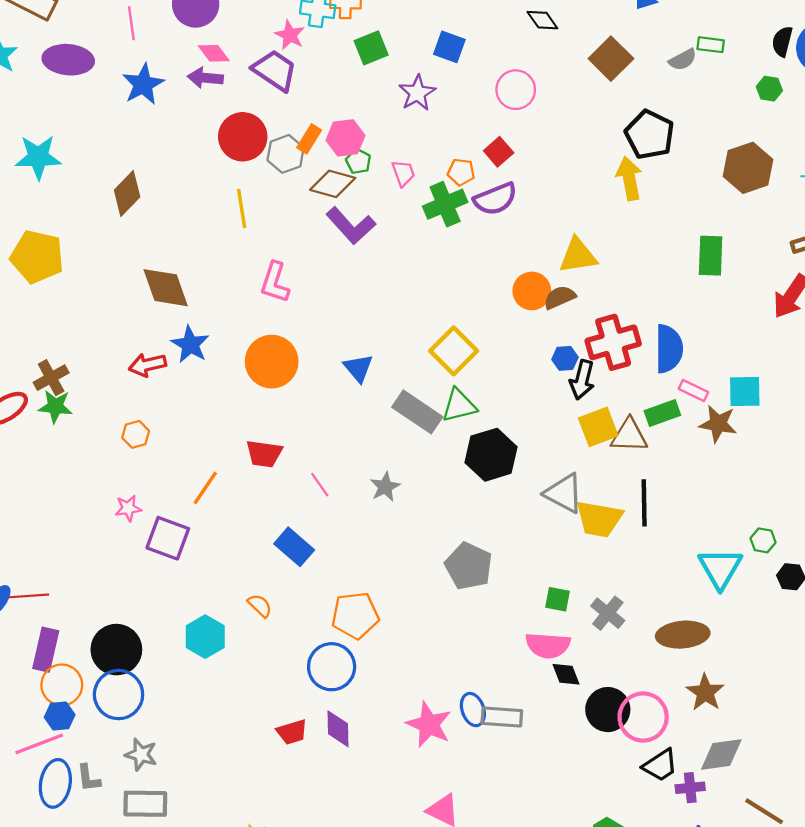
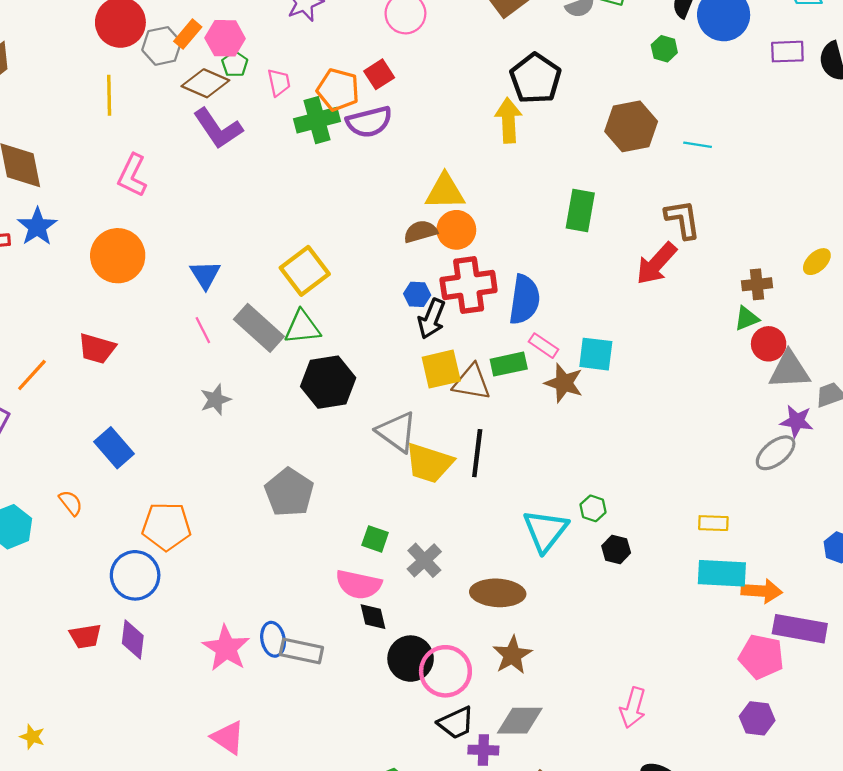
orange pentagon: (461, 172) -> (338, 90), size x1.5
orange circle: (532, 291) -> (456, 230), moved
pink line: (320, 485) -> (203, 330), moved

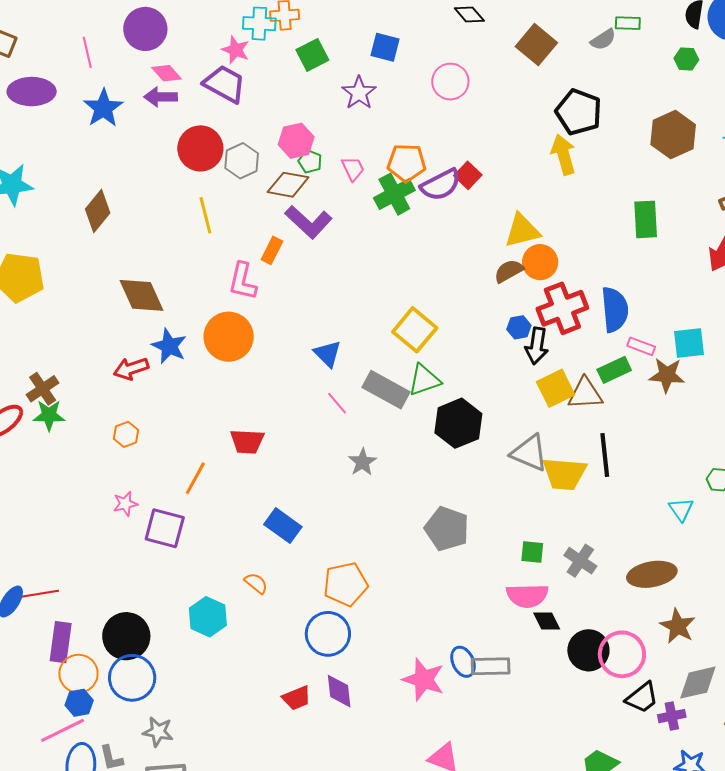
orange rectangle: (188, 34) -> (272, 250), moved
red square: (379, 74) -> (468, 175), moved
orange circle: (118, 256) -> (229, 337), moved
cyan triangle: (545, 531) -> (681, 509), size x0.6

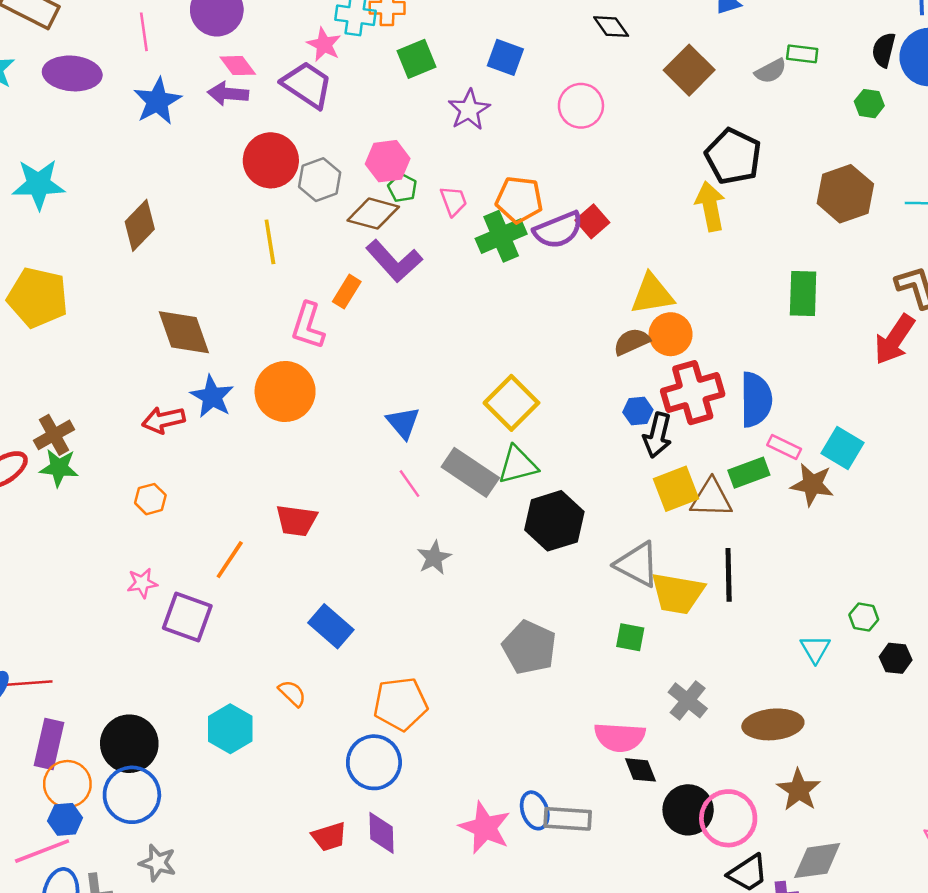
cyan square: (689, 343) -> (843, 448), turned 32
green square: (532, 552) -> (630, 637), moved

